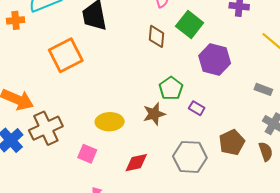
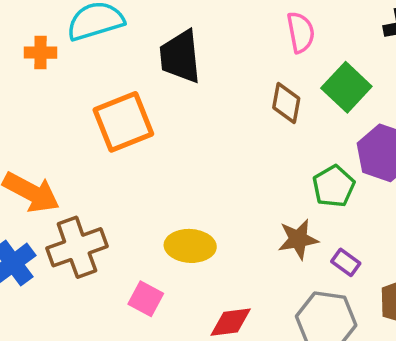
green pentagon: (171, 88) -> (334, 186), moved
purple rectangle: (197, 108) -> (346, 262), moved
brown star: (154, 114) -> (298, 239), moved

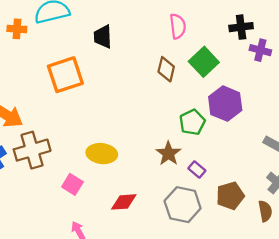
black trapezoid: (180, 57) -> (103, 37), size x0.7
brown star: (298, 239) -> (168, 153), turned -30

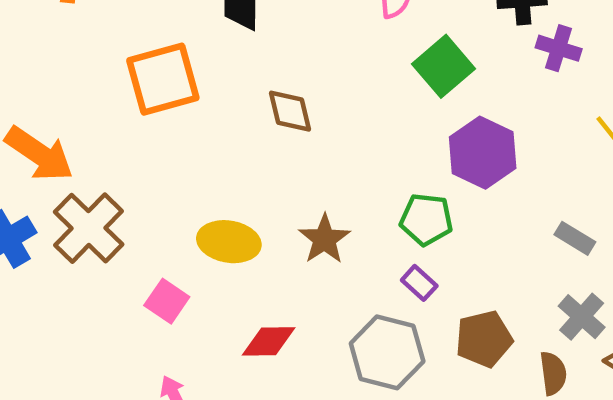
brown diamond: (166, 69) -> (290, 111), moved, turned -30
green pentagon: (192, 122) -> (426, 219), moved, turned 30
brown cross: (32, 150) -> (89, 228), turned -32
brown star: (168, 153) -> (324, 239), moved

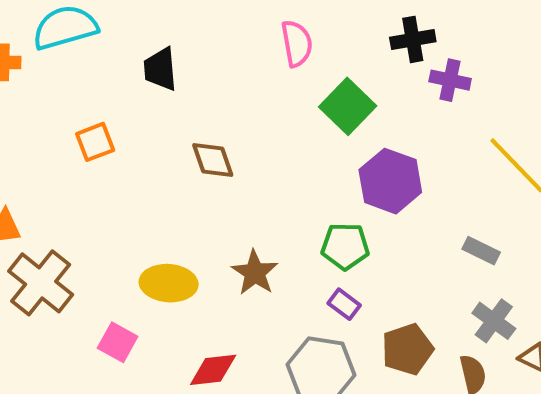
orange square: (163, 79) -> (95, 142), size x0.6

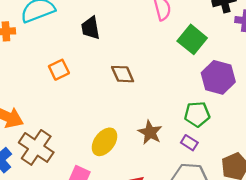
yellow ellipse: (169, 283) -> (105, 142), turned -52
purple rectangle: (344, 304) -> (189, 143), moved

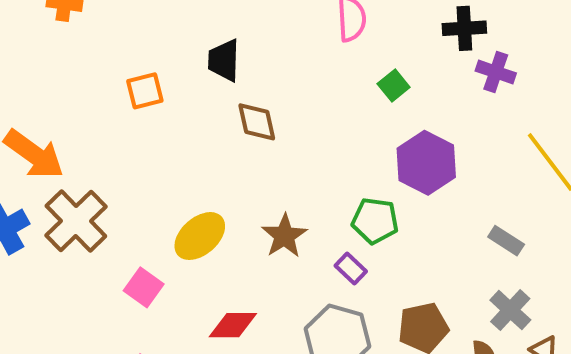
black trapezoid: (90, 28) -> (224, 60), moved
green square: (192, 39) -> (394, 86), size x0.6

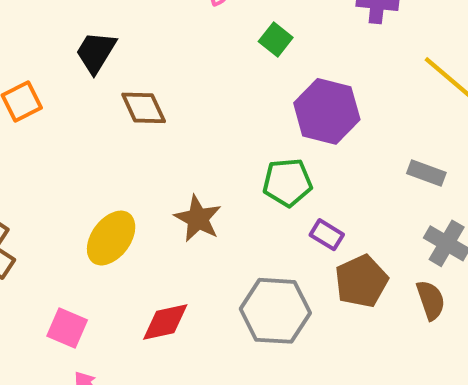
black trapezoid: (224, 60) -> (96, 52), turned 42
purple rectangle: (351, 269) -> (327, 235), moved
pink square: (144, 287) -> (67, 328), moved

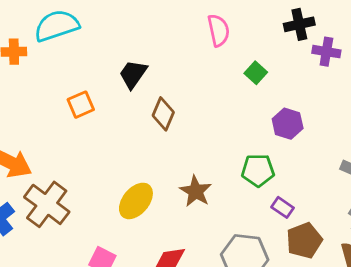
brown diamond: (144, 108) -> (163, 114), turned 44
purple hexagon: (327, 111) -> (288, 124), size x0.7

